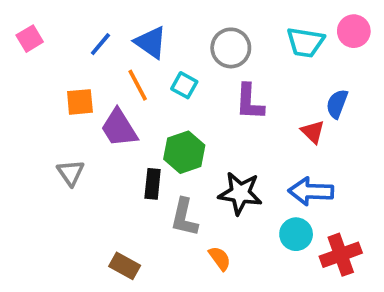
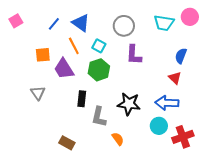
red triangle: (313, 132) -> (175, 78), moved
green hexagon: (184, 152) -> (99, 70), moved

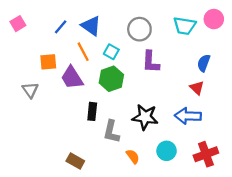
gray triangle: (38, 93) -> (30, 90), moved
cyan circle: (159, 126) -> (167, 151), moved

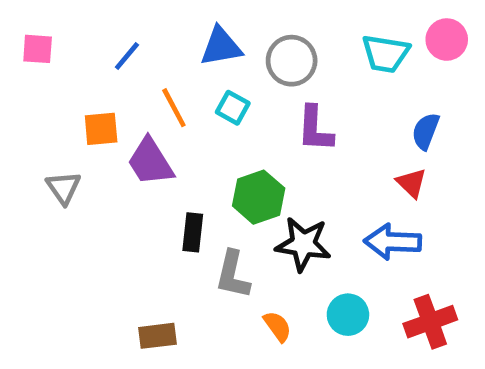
pink square: (18, 24) -> (38, 49), turned 35
blue triangle: (91, 26) -> (221, 47), moved, turned -45
green hexagon: (111, 79) -> (259, 197), moved
brown rectangle: (75, 161) -> (157, 336), turned -36

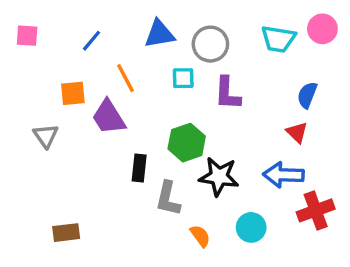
cyan square: (233, 108) -> (183, 78), moved, turned -30
red cross: (430, 322) -> (316, 210), moved
brown rectangle: (157, 336) -> (66, 233), moved

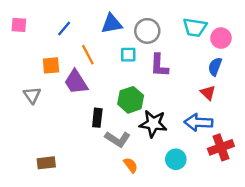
pink circle: (322, 29) -> (221, 38), moved
gray L-shape: (168, 199) -> (118, 139), turned -70
orange semicircle: (200, 236) -> (131, 165), moved

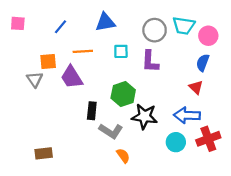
gray circle: (147, 31) -> (155, 30), moved
orange line: (88, 55) -> (83, 51), turned -66
gray triangle: (32, 95) -> (35, 79), moved
cyan circle: (176, 159) -> (176, 142), moved

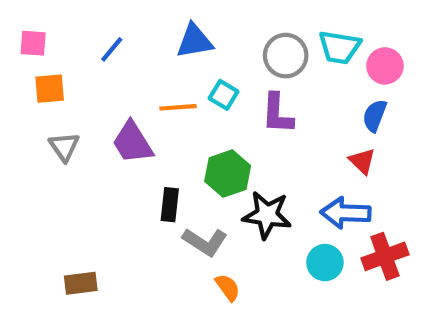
orange line: (83, 51) -> (178, 107), moved
cyan square: (121, 51) -> (224, 95), turned 32
orange square: (48, 61) -> (50, 89), moved

